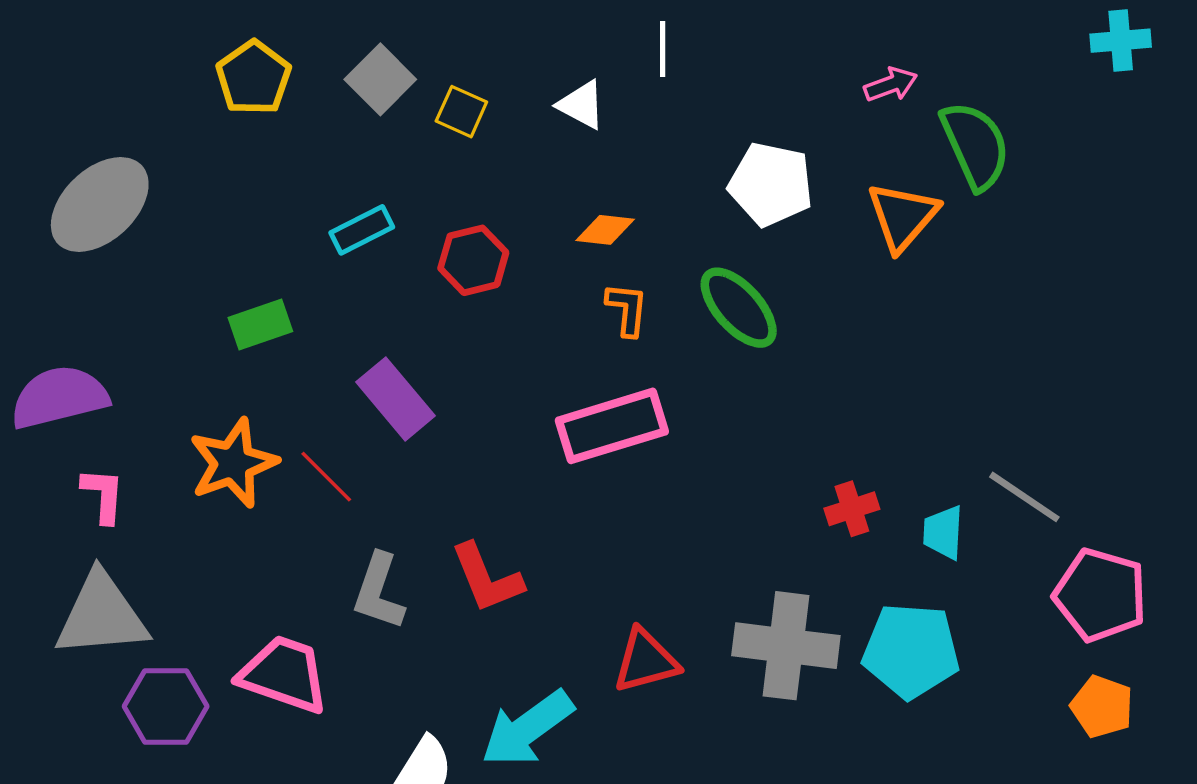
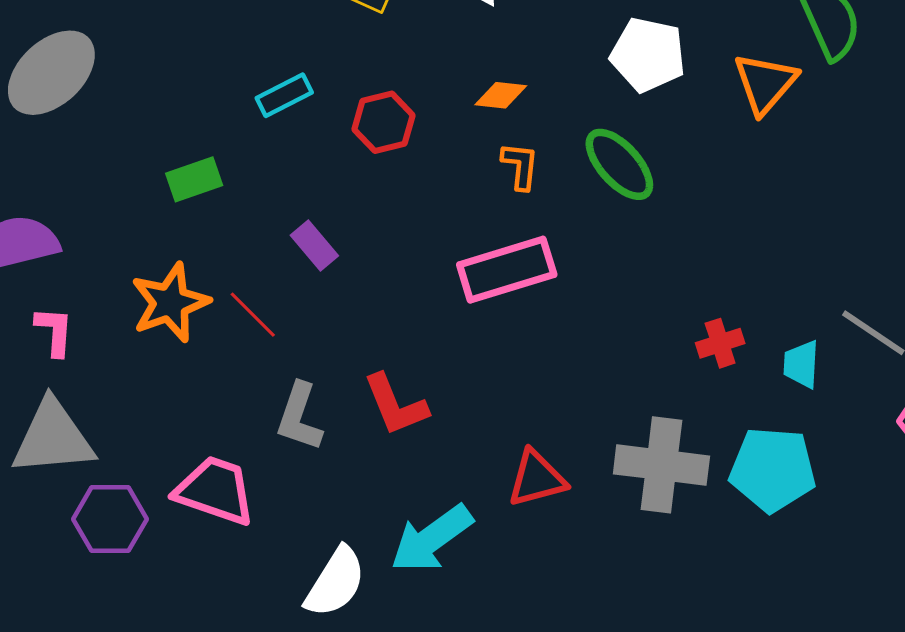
purple rectangle: (396, 399) -> (314, 246), size x0.7

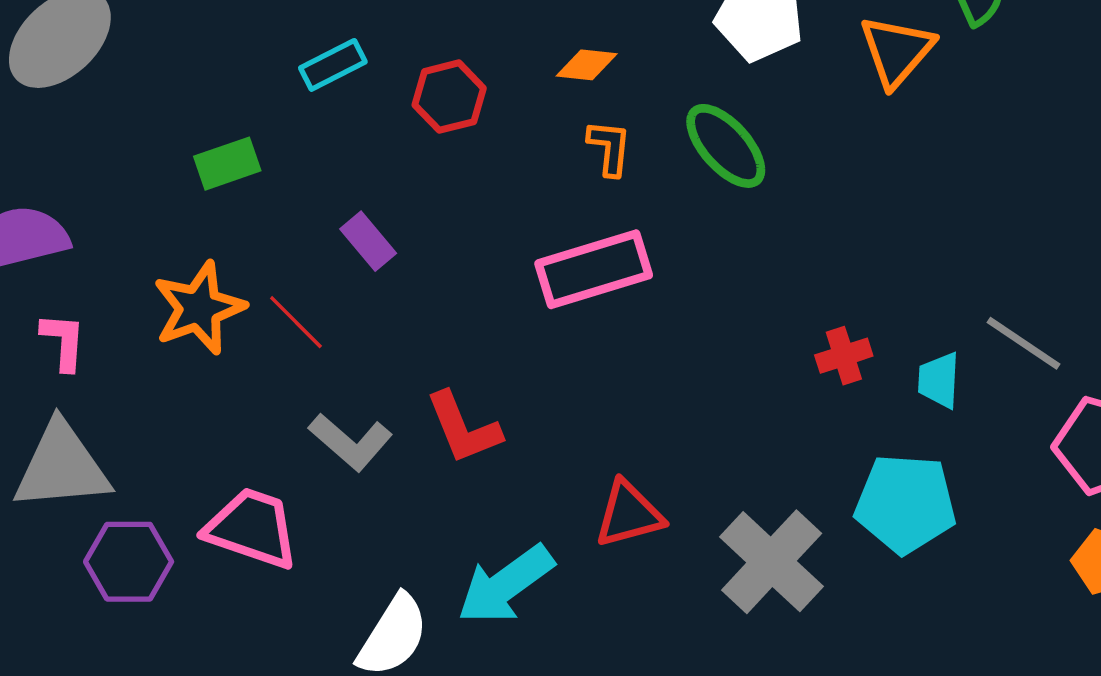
gray L-shape: (299, 417) -> (351, 442), turned -68
gray cross: (661, 465) -> (772, 562), moved, turned 36

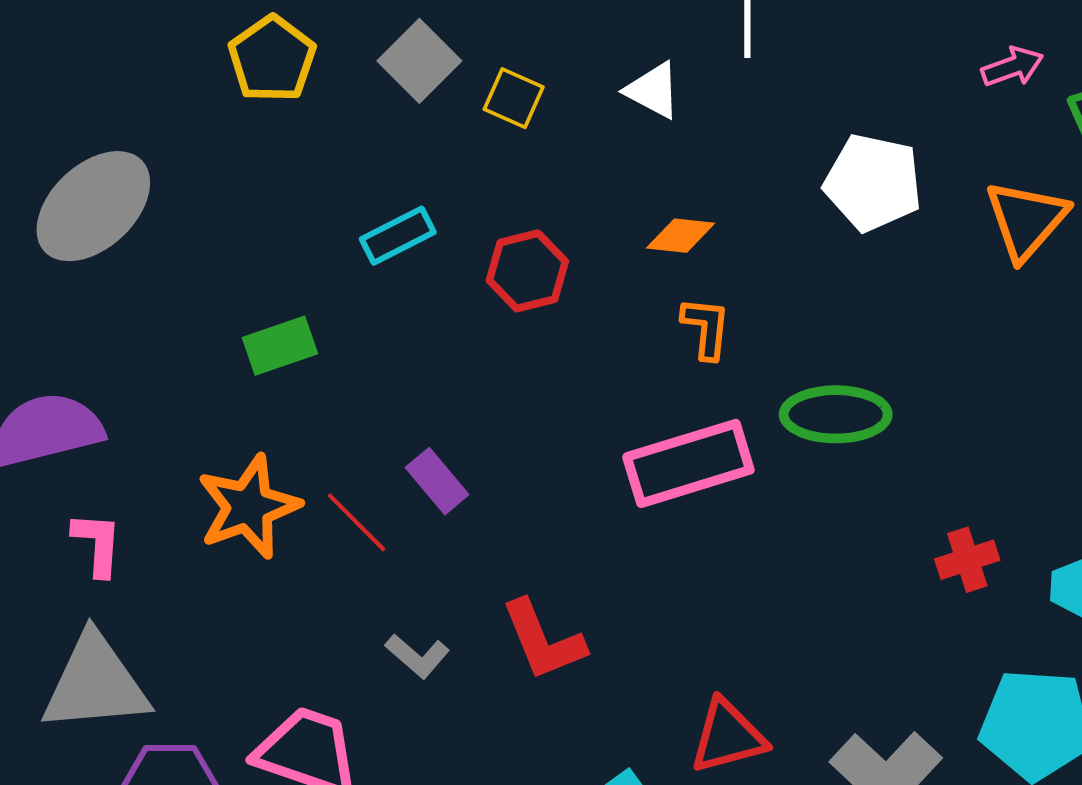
green ellipse: (726, 146) -> (836, 414), moved, turned -48
purple rectangle: (368, 241) -> (437, 481), moved
gray L-shape: (351, 442) -> (417, 656), size x0.7

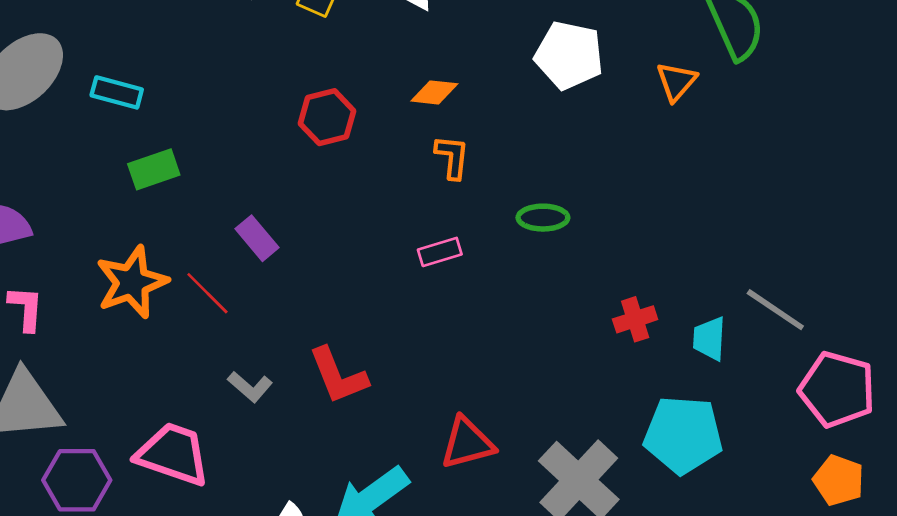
orange triangle: (1026, 220) -> (676, 81), size x0.7
cyan rectangle: (398, 236) -> (117, 92), moved, turned 42
green ellipse: (836, 414) -> (543, 218), size x0.7
pink rectangle: (688, 463) -> (440, 252), size x0.5
purple rectangle: (437, 481) -> (257, 238), moved

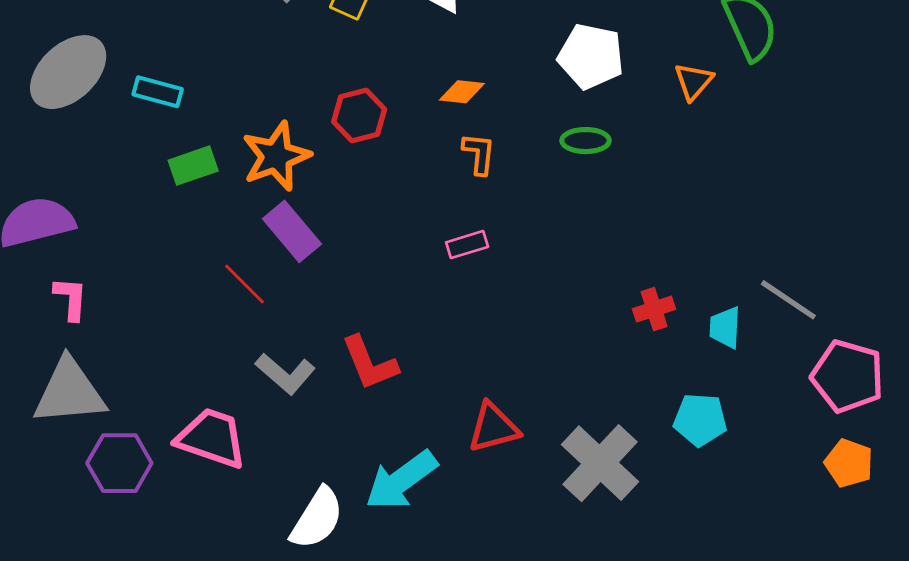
green ellipse: (543, 218) -> (586, 141), moved
purple rectangle: (257, 238) -> (292, 231), size x1.4
orange star: (132, 282) -> (276, 156), moved
gray L-shape: (250, 387) -> (285, 374), size x1.4
cyan pentagon: (683, 435) -> (700, 420), size x0.7

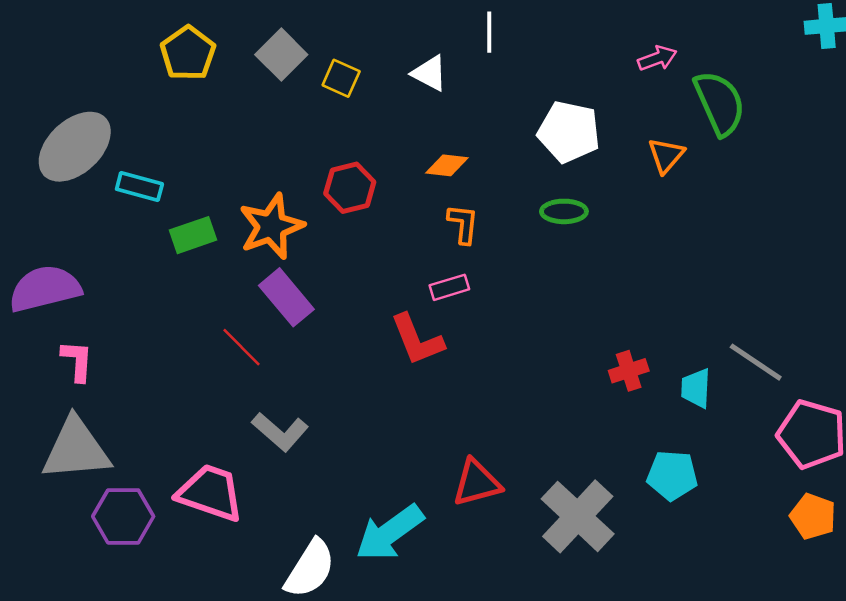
cyan rectangle: (158, 92) -> (139, 187), moved
pink rectangle: (467, 245) -> (449, 287), moved
red L-shape: (370, 363) -> (417, 340), moved

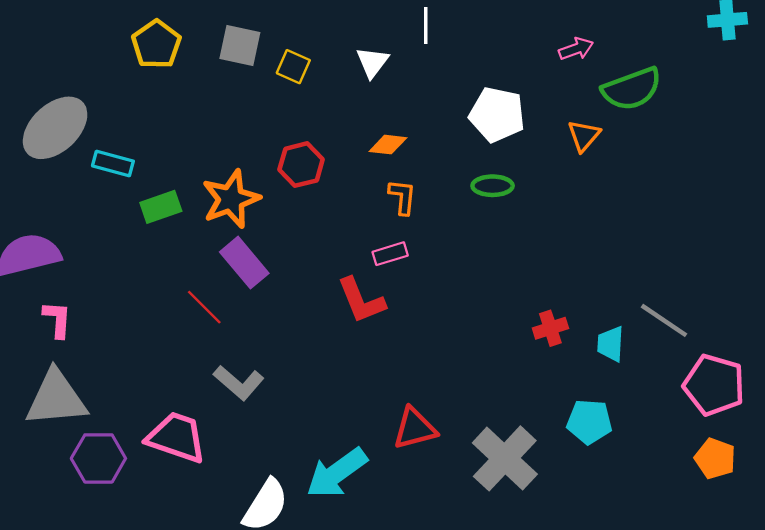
gray square: (281, 55) -> (240, 45), turned -33
white triangle: (429, 73) -> (372, 62), turned 39
green semicircle: (720, 103) -> (632, 89), turned 94

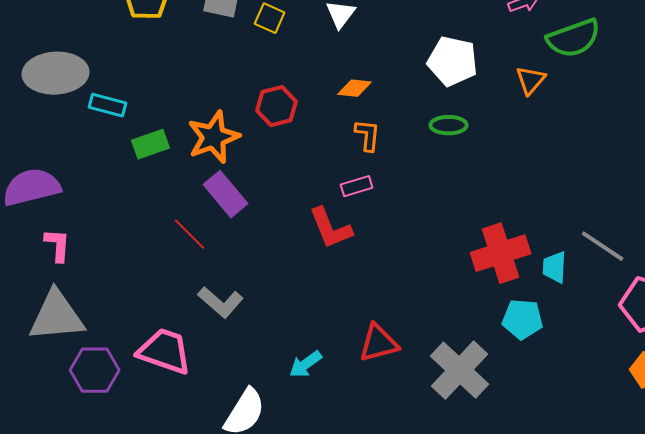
gray ellipse: (55, 128) -> (56, 73), turned 40
red cross: (550, 328) -> (501, 253), size x1.8
cyan pentagon: (589, 422) -> (523, 319), moved
cyan arrow: (337, 473) -> (306, 364), moved, size x0.6

